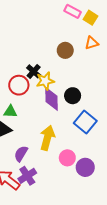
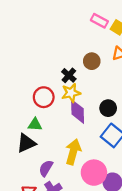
black cross: (34, 71) -> (69, 75), moved
black circle: (73, 96) -> (108, 108), moved
pink circle: (67, 158) -> (94, 173), size x1.5

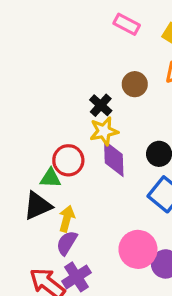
pink rectangle: (99, 21) -> (127, 24), moved
red circle: (44, 97) -> (68, 160), moved
yellow arrow: (73, 152) -> (67, 219), moved, size x0.7

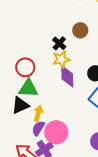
red circle: (68, 160) -> (25, 67), moved
green triangle: (51, 178) -> (28, 88), size x1.5
pink circle: (138, 249) -> (56, 132), moved

